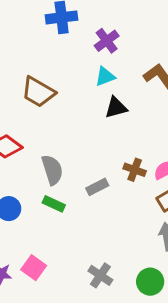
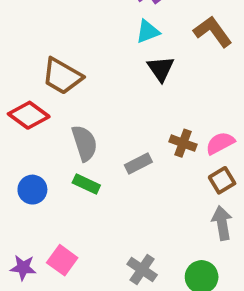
brown trapezoid: (38, 92) -> (62, 76), moved
black triangle: (116, 108) -> (161, 69), turned -50

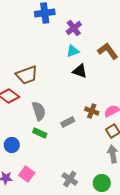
black triangle: (161, 69) -> (80, 71), turned -35
brown trapezoid: (62, 76) -> (27, 75), turned -50
blue circle: (32, 190) -> (12, 145), moved

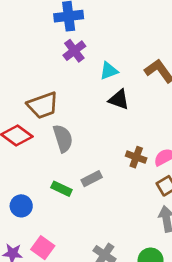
purple cross: (74, 28) -> (74, 51), moved
gray semicircle: (39, 111) -> (63, 138), moved
gray rectangle: (68, 122) -> (92, 179), moved

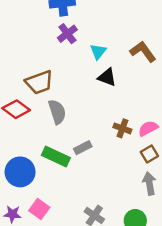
cyan triangle: (109, 71) -> (98, 52), turned -30
green rectangle: (61, 189) -> (56, 157), size x1.5
blue circle: (21, 206) -> (20, 172), size x1.5

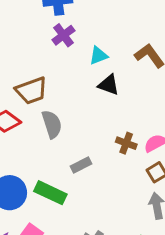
cyan triangle: (98, 52) -> (98, 56), turned 30
green rectangle: (56, 157) -> (50, 193), moved

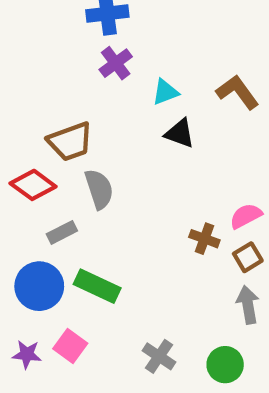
brown cross: (126, 143) -> (204, 239), moved
gray rectangle: (81, 165) -> (62, 232), moved

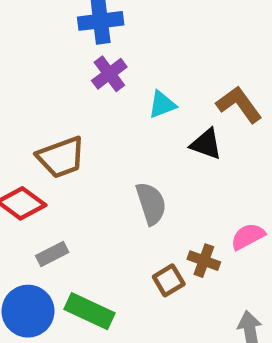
black triangle: (180, 133) -> (206, 144), moved
gray semicircle: (99, 189) -> (151, 203), moved
brown square: (248, 257) -> (169, 280), moved

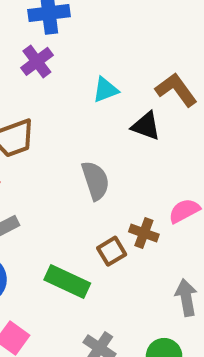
purple cross: (109, 74) -> (37, 61), moved
green rectangle: (90, 311) -> (67, 281), moved

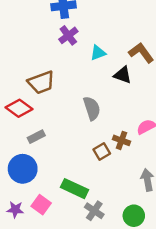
purple cross: (37, 61) -> (68, 35), moved
green rectangle: (67, 281) -> (75, 189), moved

